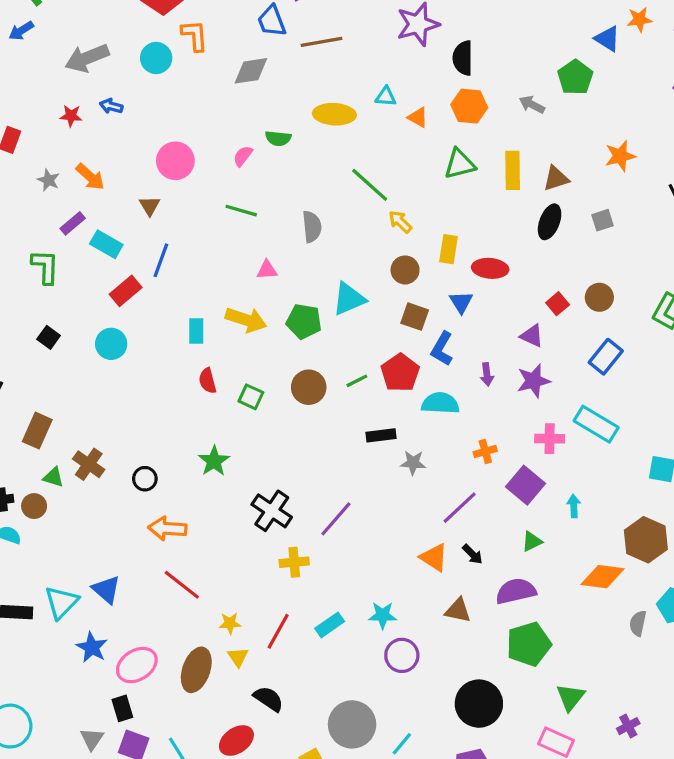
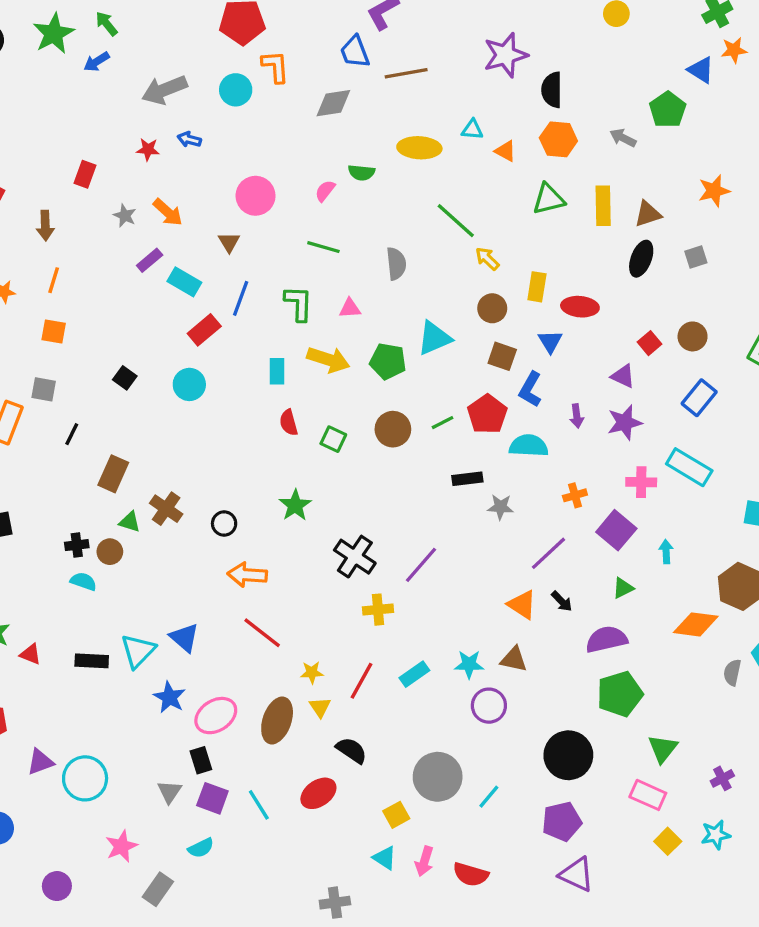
green L-shape: (45, 267) -> (299, 303), moved
brown triangle: (458, 610) -> (514, 659), moved

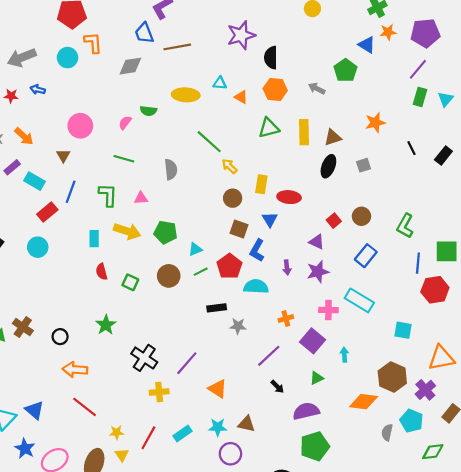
cyan triangle: (434, 338) -> (195, 249), moved, size x0.6
orange triangle: (522, 605) -> (218, 389), moved

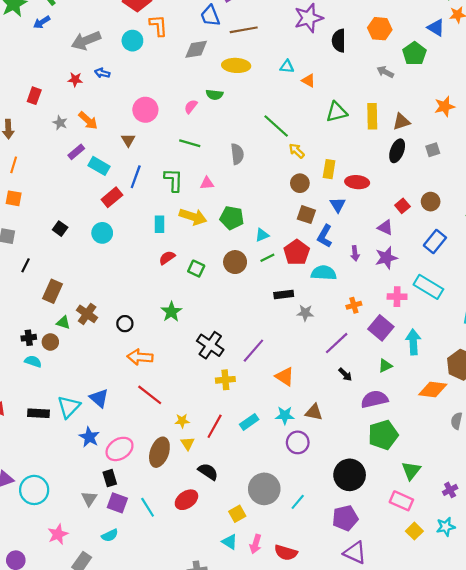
orange hexagon: (275, 90) -> (380, 29), moved
yellow ellipse: (186, 95) -> (236, 65), moved
red semicircle: (102, 272) -> (167, 258), turned 70
cyan arrow: (344, 355) -> (413, 342), size x1.6

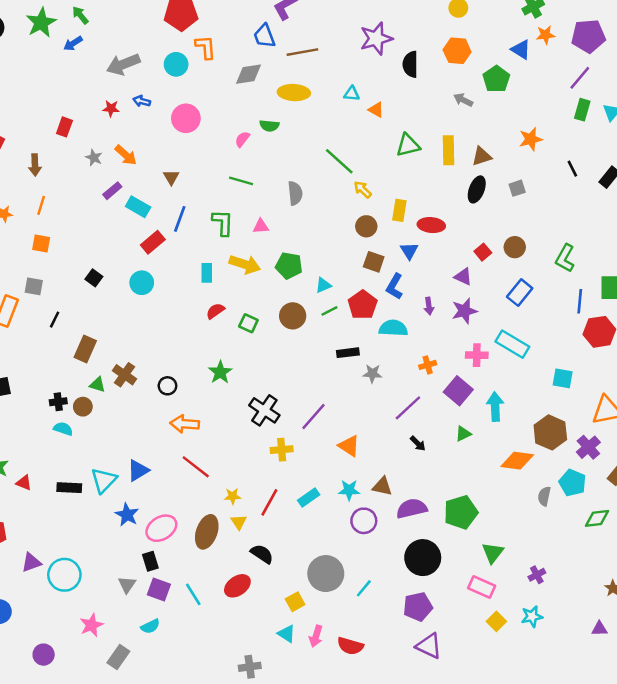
pink circle: (145, 110) -> (186, 118), moved
blue triangle: (99, 398) -> (138, 470), turned 48
purple semicircle: (374, 399) -> (412, 509), moved

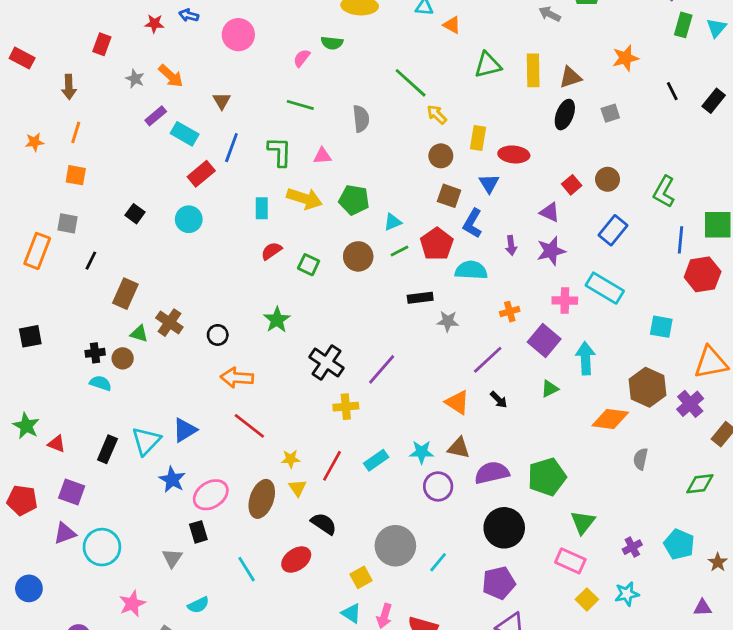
orange triangle: (349, 446) -> (457, 402), moved
cyan pentagon: (572, 483) -> (679, 544), moved
black rectangle: (69, 488) -> (107, 449), turned -70
purple square: (159, 590) -> (72, 492), moved

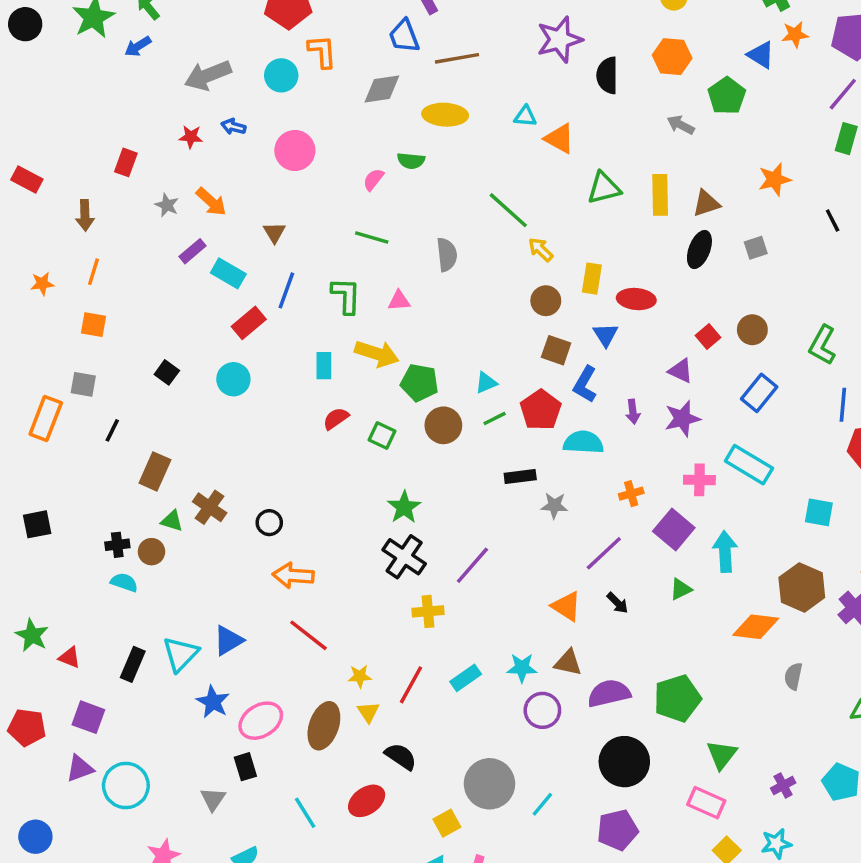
orange triangle: (452, 25) -> (559, 139), size x1.4
green pentagon: (354, 200) -> (419, 383), moved
green star: (277, 320) -> (404, 507), moved

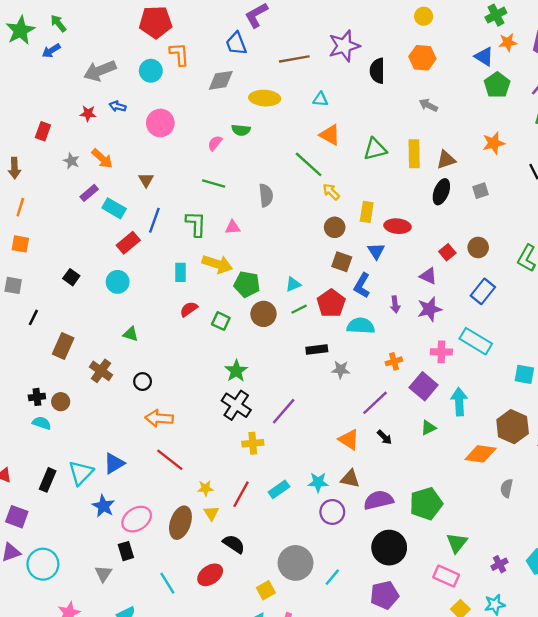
brown line: (457, 58) -> (294, 59), moved
green pentagon: (727, 96) -> (497, 85), moved
orange triangle: (559, 139) -> (330, 135), moved
green triangle: (172, 521) -> (131, 334), moved

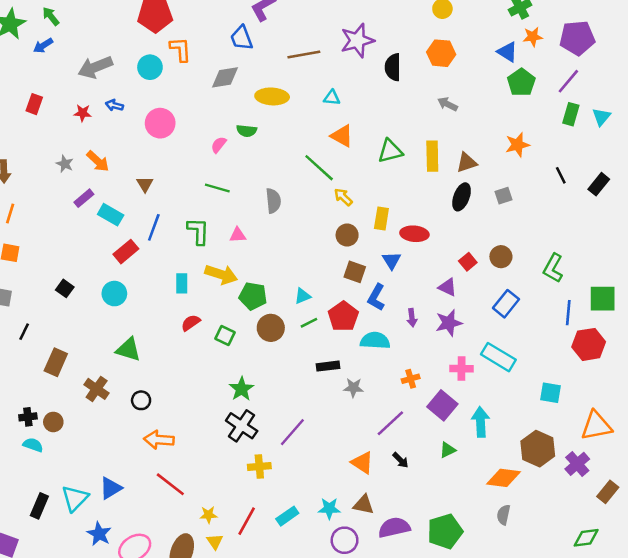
red rectangle: (43, 131) -> (34, 104), moved
green triangle: (131, 334) -> (128, 349), size x1.5
gray semicircle: (507, 488) -> (503, 515), moved

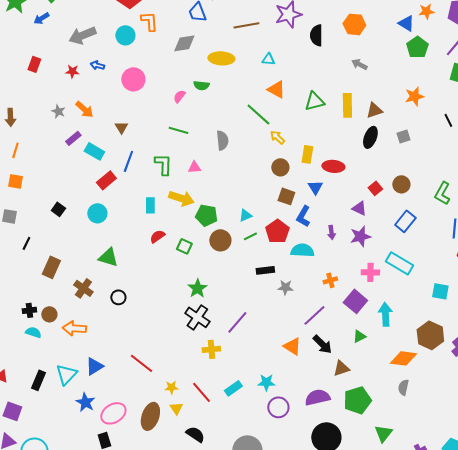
orange arrow: (159, 440) -> (74, 328), moved
black arrow: (400, 460) -> (322, 344), size x1.5
brown triangle: (364, 505) -> (341, 368), moved, turned -30
red line: (247, 521) -> (201, 392), turned -70

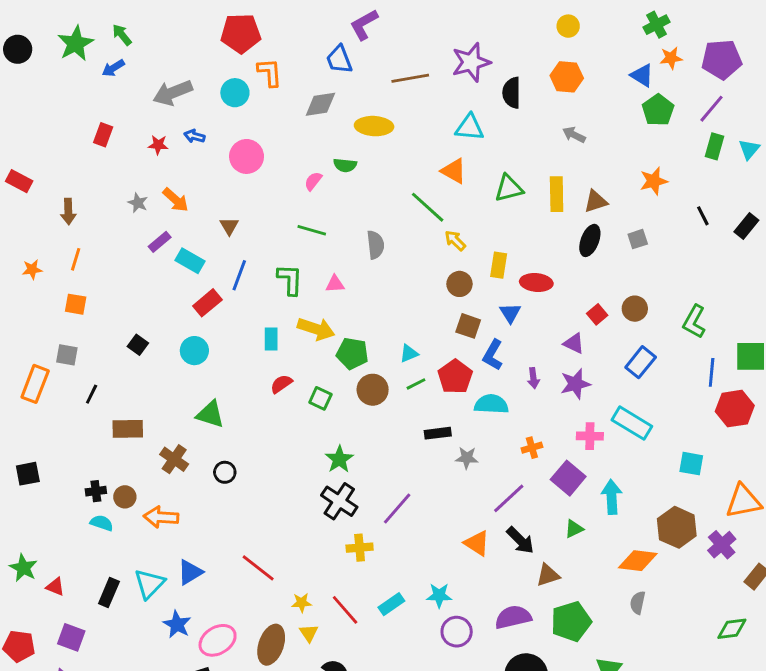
cyan triangle: (268, 59) -> (470, 127), moved, size x1.5
brown rectangle: (51, 267) -> (128, 429), turned 65

